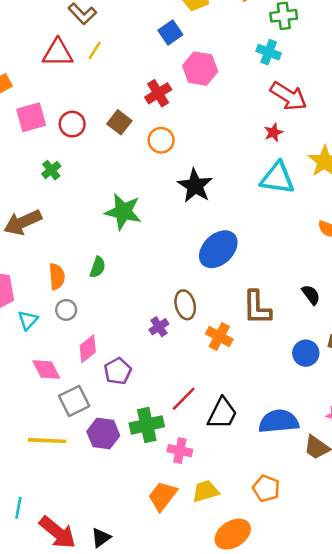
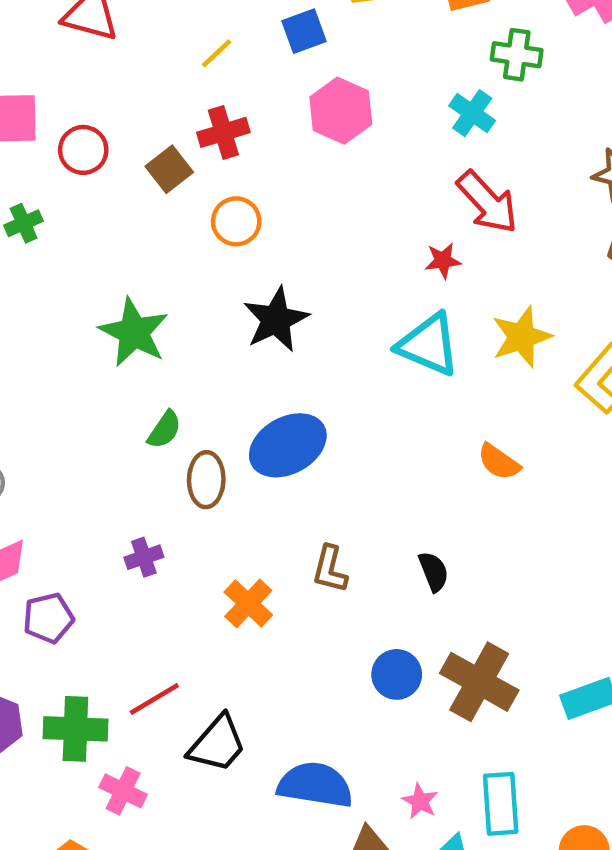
yellow line: (95, 50) -> (217, 53), moved
red cross: (158, 93) -> (223, 132), moved
green semicircle: (98, 267) -> (165, 430), moved
brown ellipse: (185, 305) -> (206, 480), moved
brown L-shape: (257, 308) -> (330, 569), size x0.7

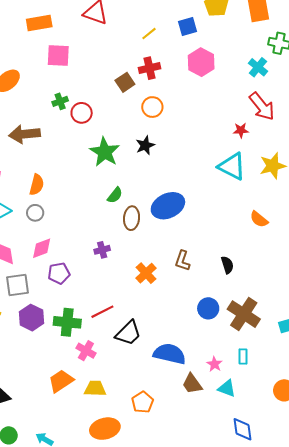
red circle: (83, 150) -> (82, 113), moved
black star: (276, 320) -> (145, 145), moved, size x0.7
cyan rectangle: (501, 804) -> (243, 356), moved, size x0.6

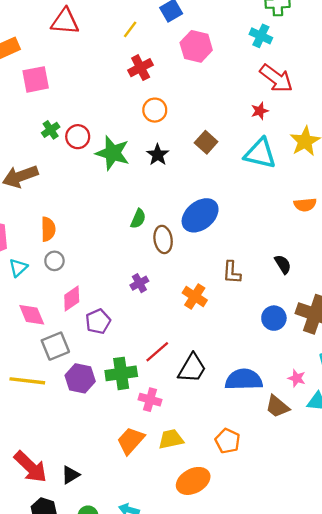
brown square: (125, 82) -> (206, 142), moved
green star: (105, 152) -> (113, 153), moved
orange semicircle: (259, 219) -> (305, 205), turned -30

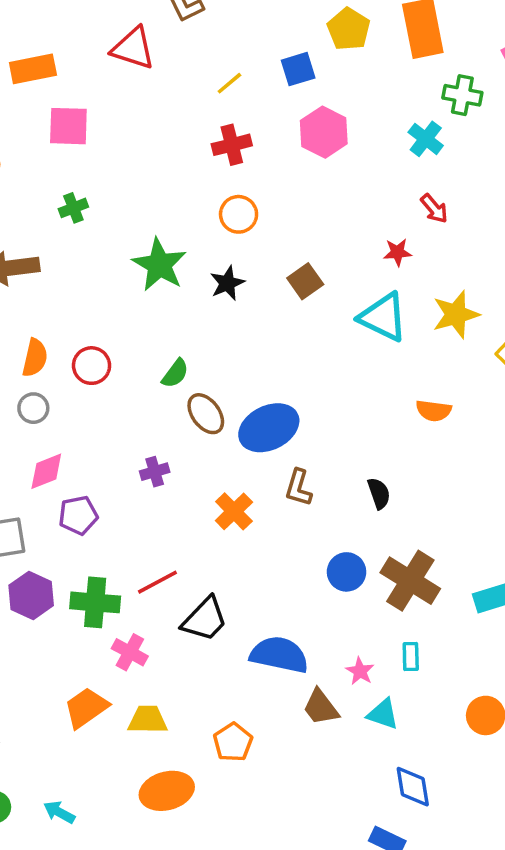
red arrow: (276, 78) -> (434, 209), size x0.6
red circle: (78, 137) -> (92, 366), moved
blue ellipse: (200, 215) -> (269, 428), moved
brown ellipse: (163, 239) -> (206, 414), turned -40

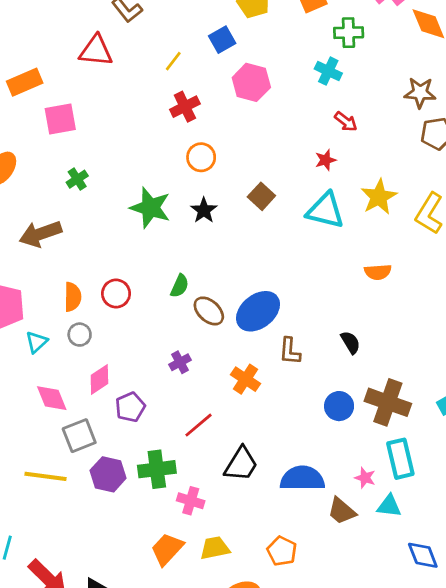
red line: (157, 582) -> (199, 425), moved
cyan rectangle: (411, 656) -> (400, 459), size x1.8

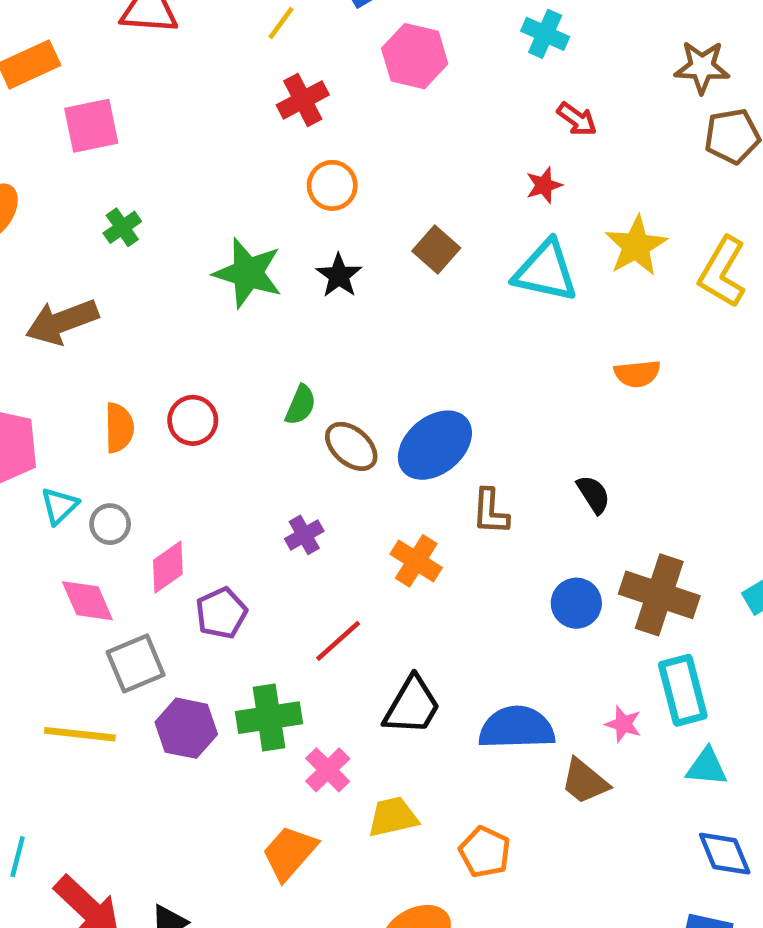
gray circle: (80, 335) -> (110, 524), moved
pink cross: (191, 501) -> (328, 770), turned 30
cyan triangle: (389, 506) -> (707, 767), moved
yellow trapezoid: (215, 548) -> (393, 817), moved

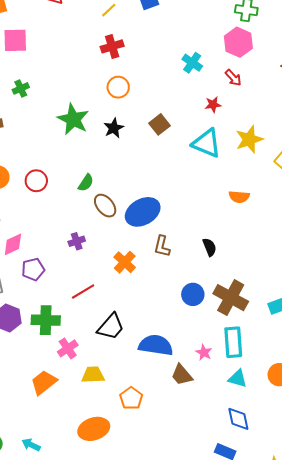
cyan cross: (545, 34) -> (192, 63), moved
pink hexagon: (415, 56) -> (238, 42), moved

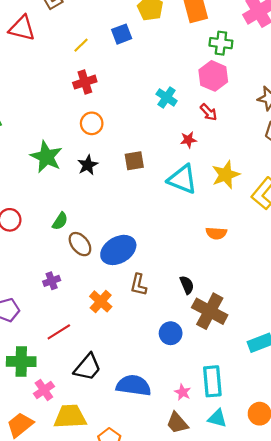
brown square: (160, 124) -> (134, 161), turned 30
brown cross: (231, 298) -> (210, 311), moved
yellow trapezoid: (93, 375) -> (70, 417), size x1.4
brown trapezoid: (182, 375) -> (177, 423), moved

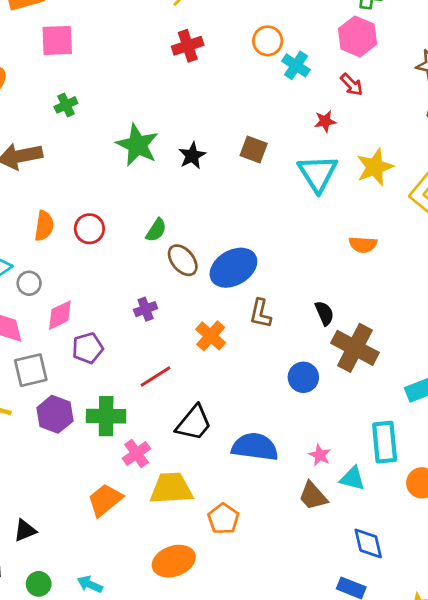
orange circle: (92, 123) -> (268, 41), moved
brown square: (134, 161) -> (254, 149), turned 30
cyan triangle: (182, 179) -> (318, 173), turned 36
cyan rectangle: (212, 381) -> (385, 442), moved
cyan triangle: (217, 418) -> (352, 479), moved

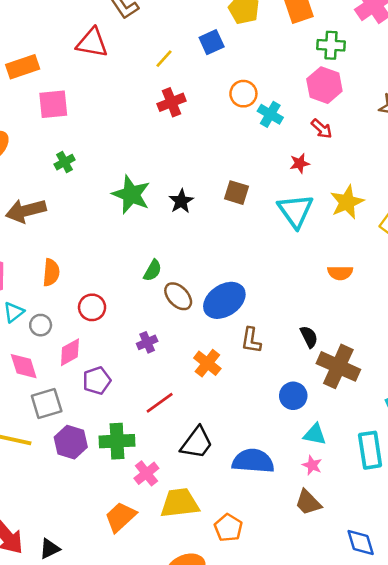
red circle: (89, 229) -> (92, 307), moved
cyan triangle: (352, 479) -> (315, 434), moved

